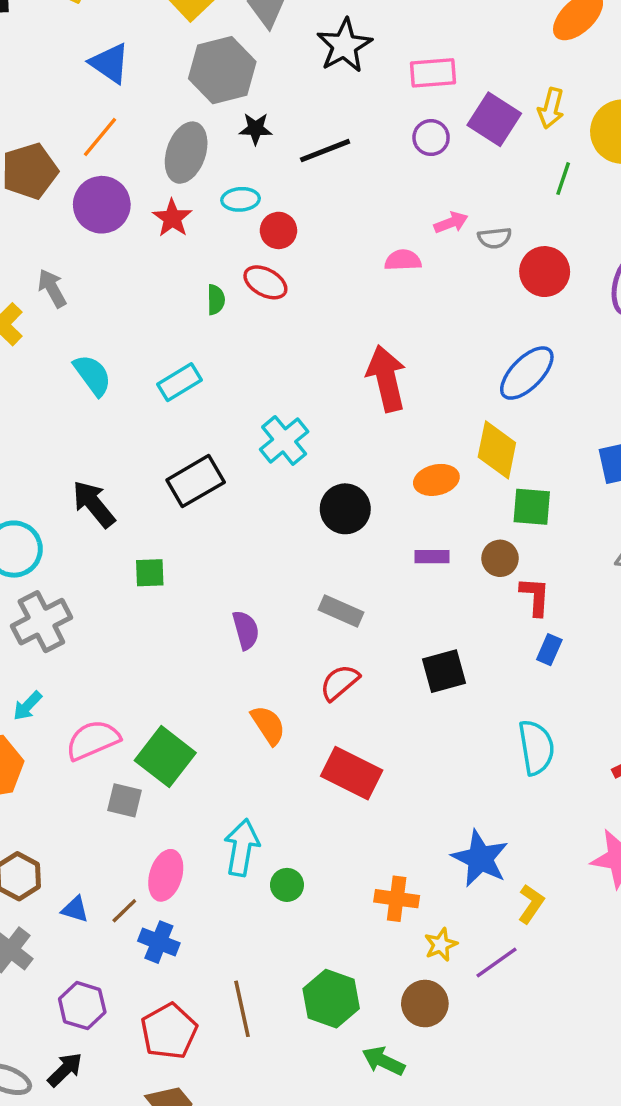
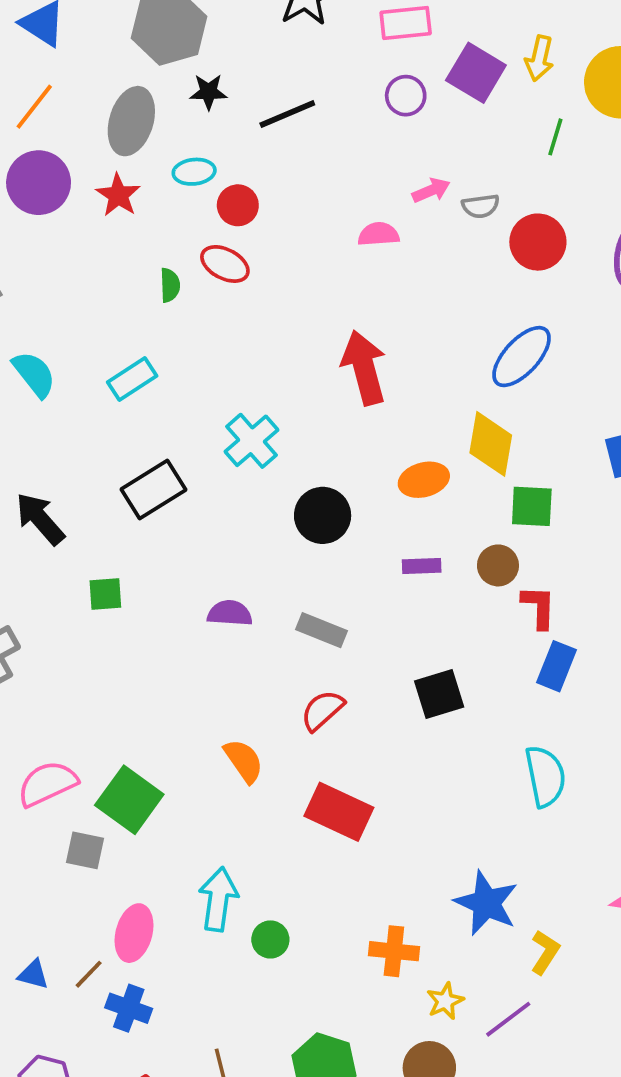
purple semicircle: (246, 630) -> (230, 613), moved, turned -69
blue rectangle: (549, 650) -> (557, 666), size x1.4

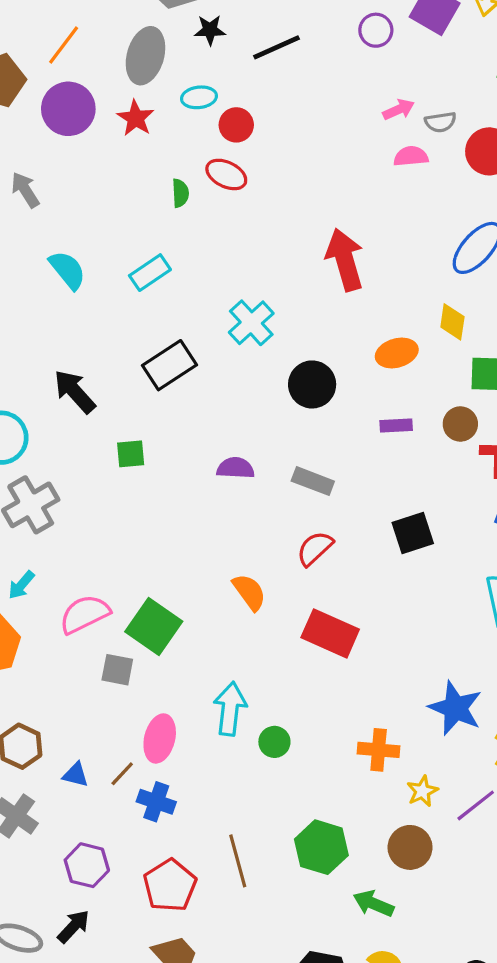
pink semicircle: (378, 234) -> (411, 156), moved
yellow diamond: (491, 444) -> (452, 322), size x0.7

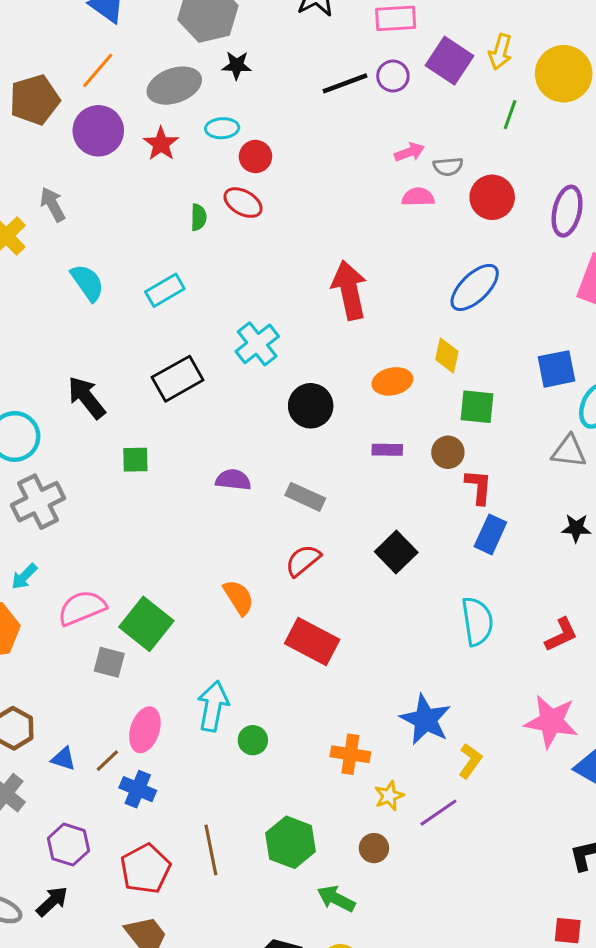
black line: (277, 47) -> (345, 83), moved
gray ellipse: (145, 56) -> (174, 86), turned 51
black square: (413, 533) -> (396, 552), turned -30
brown circle: (410, 847) -> (374, 848), size x0.7

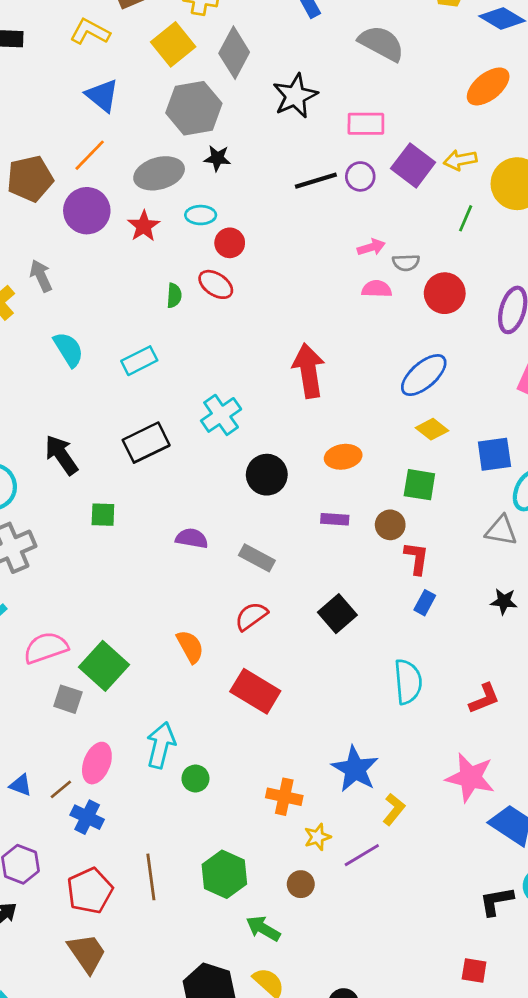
yellow arrow: (500, 52) -> (460, 160), turned 60
yellow diamond: (447, 356) -> (432, 429), moved, turned -68
blue rectangle: (490, 534) -> (425, 603), size x0.7

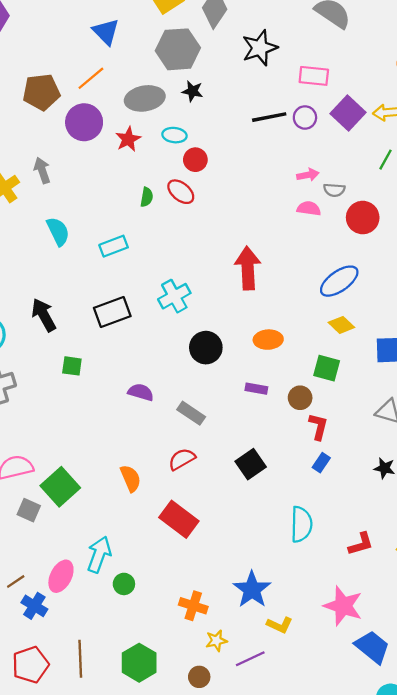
pink ellipse: (97, 763) -> (61, 576), moved
yellow L-shape: (394, 809) -> (280, 625), turned 70

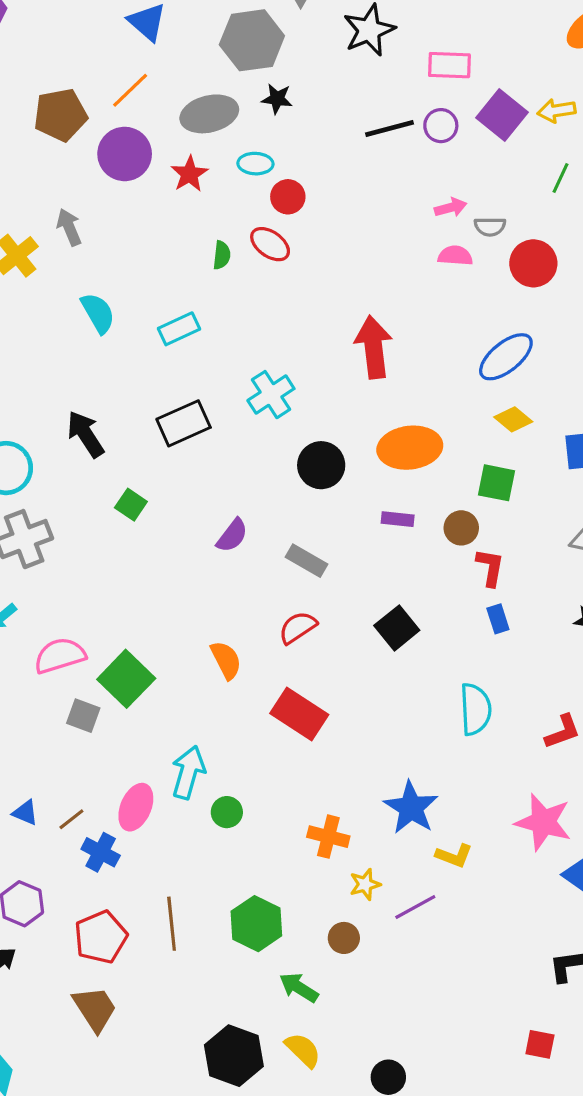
orange ellipse: (268, 340) -> (410, 448), size x1.5
green square: (72, 366) -> (131, 505), turned 30
purple semicircle: (141, 392) -> (232, 536), turned 115
blue rectangle: (321, 463) -> (498, 619), turned -48

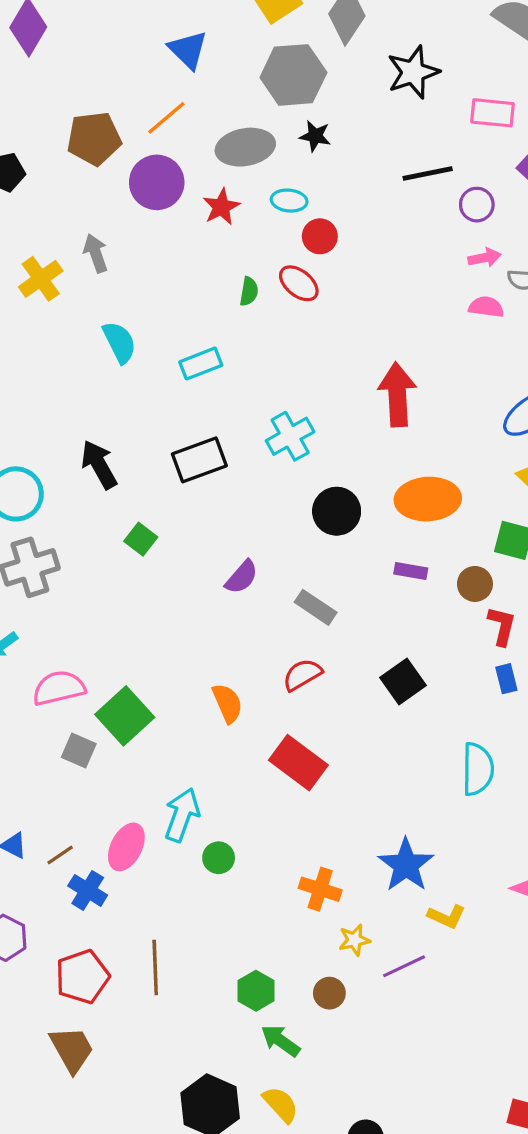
purple circle: (441, 126) -> (477, 205), moved
green hexagon: (256, 924) -> (256, 991), moved, size x0.7

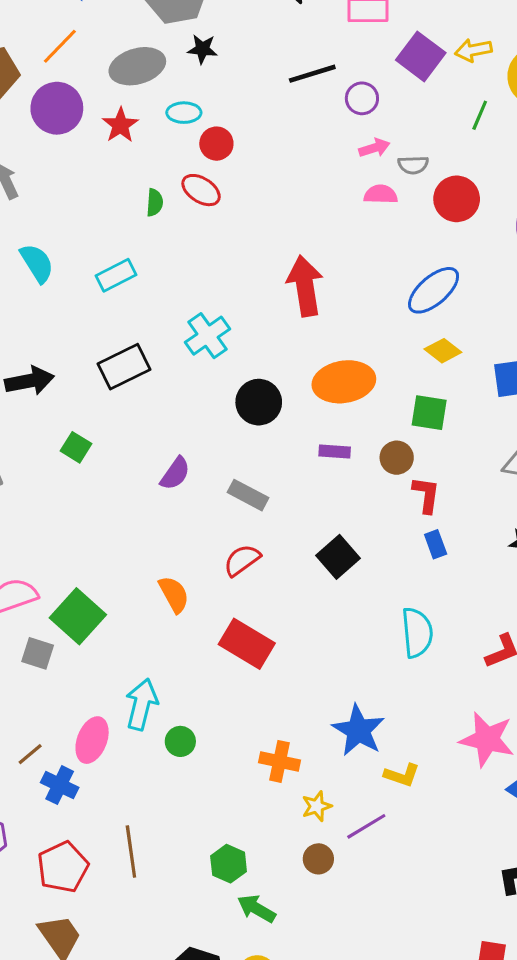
black arrow: (99, 465) -> (29, 381), turned 114
brown circle: (329, 993) -> (318, 859), moved

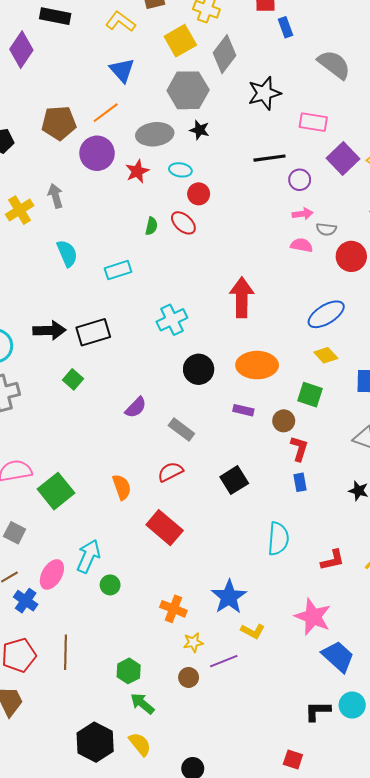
black rectangle: (124, 367) -> (93, 332), moved
gray square: (38, 653) -> (15, 533), moved

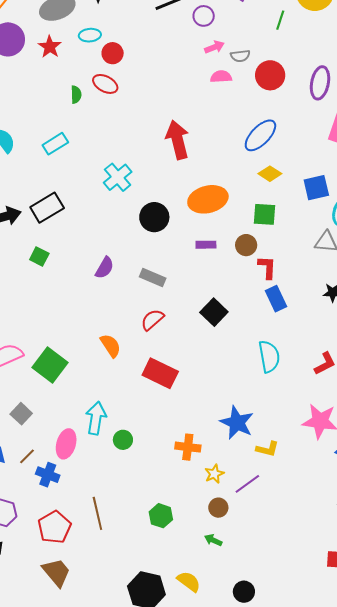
blue rectangle: (300, 482) -> (276, 299), size x1.4
gray square: (15, 533) -> (21, 414), turned 30
green arrow: (142, 704) -> (213, 540), moved, size x0.7

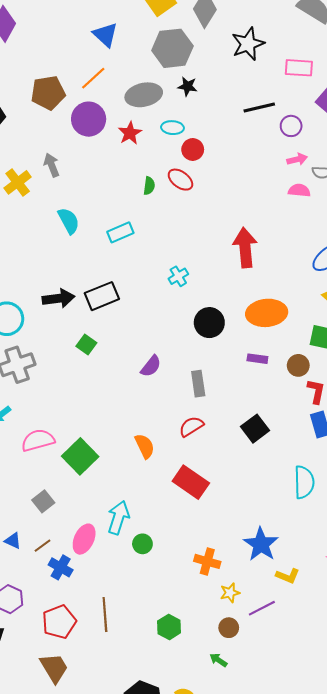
cyan cross: (118, 177) -> (178, 276), size x0.7
gray rectangle: (153, 278) -> (198, 384), turned 50

